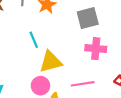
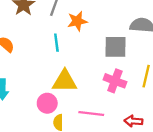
cyan line: (34, 40) -> (56, 43), moved

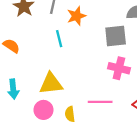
yellow triangle: (65, 81) -> (51, 84), moved
pink circle: (47, 103) -> (43, 110), moved

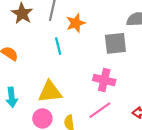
pink cross: (119, 68) -> (104, 80), moved
pink line: (100, 102) -> (100, 110), turned -35

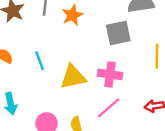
cyan line: (58, 46) -> (40, 61), moved
yellow triangle: (50, 92) -> (73, 77), moved

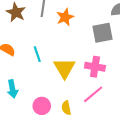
yellow triangle: (73, 77) -> (64, 68), turned -50

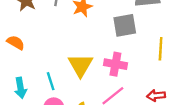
cyan line: (37, 54) -> (51, 81), moved

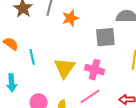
cyan line: (51, 81) -> (32, 57), moved

